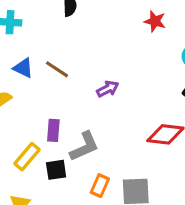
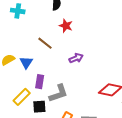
red star: (155, 21) -> (66, 26), moved
blue triangle: (23, 68) -> (26, 63), moved, turned 32

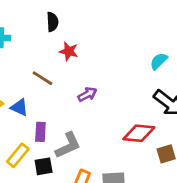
blue triangle: (26, 63) -> (19, 107), turned -32

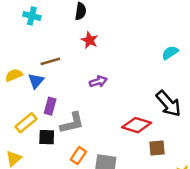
cyan semicircle: (159, 61) -> (170, 53), moved
brown line: (42, 78) -> (50, 61), moved, turned -60
blue triangle: (19, 107) -> (36, 81), turned 35

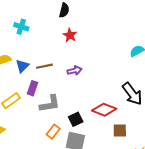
cyan cross: (32, 16) -> (21, 27), moved
brown line: (50, 61) -> (44, 66), moved
black square: (47, 137) -> (76, 119), moved, turned -32

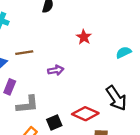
red star: (70, 35) -> (84, 37), moved
brown line: (44, 66) -> (24, 53), moved

